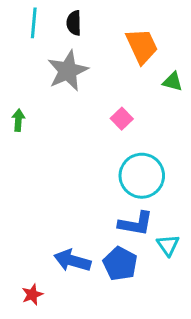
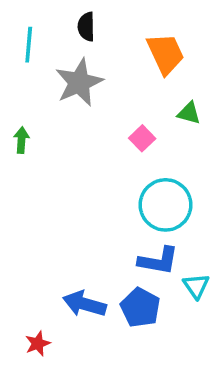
cyan line: (34, 23) -> (29, 45), moved
green triangle: (173, 82) -> (189, 113), moved

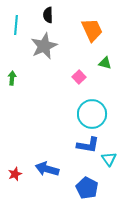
blue pentagon: (140, 308) -> (87, 188), moved
red star: (38, 344) -> (15, 174), moved

